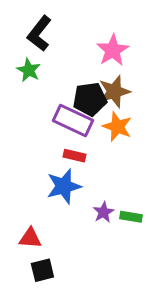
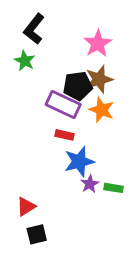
blue star: (64, 186) -> (79, 161), moved
red triangle: (30, 238) -> (26, 207), turned -36

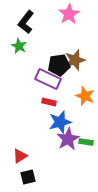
pink star: (98, 43) -> (69, 14), moved
orange star: (102, 110) -> (85, 96), moved
purple star: (90, 184) -> (68, 139), size x1.6

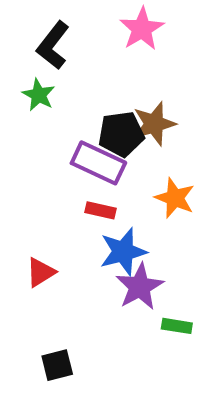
green rectangle: (86, 142) -> (177, 326), moved
red triangle: (20, 156) -> (41, 272), moved

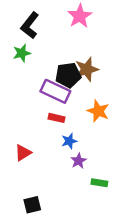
green star: (39, 95) -> (22, 53), turned 30
blue star: (123, 252) -> (69, 141), size x0.6
purple star: (140, 287) -> (78, 161), size x0.6

